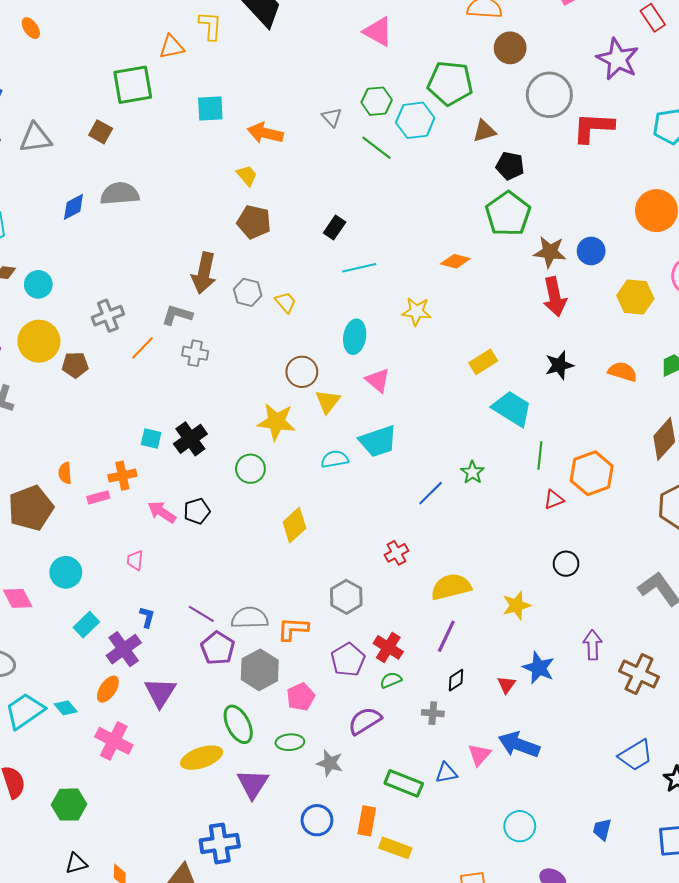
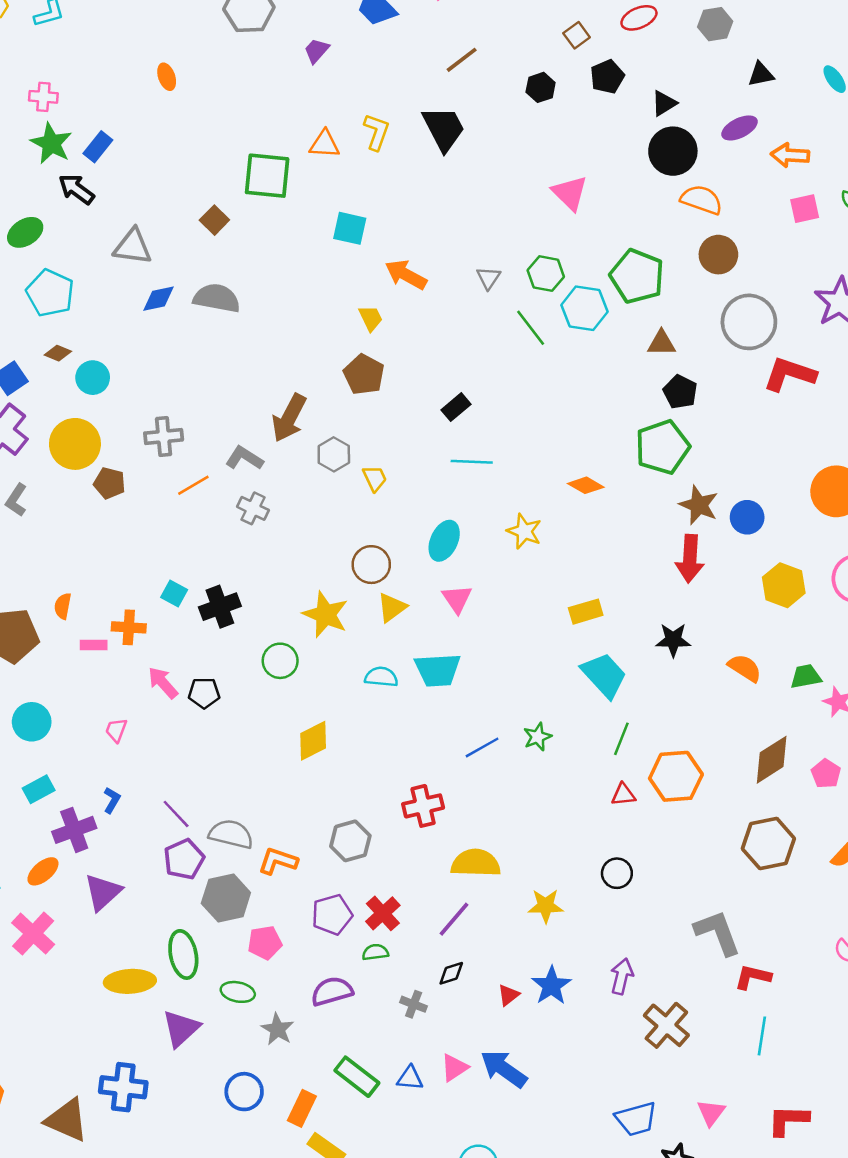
gray triangle: (35, 138) -> (133, 247), moved
red cross: (397, 553) -> (423, 806), size x1.4

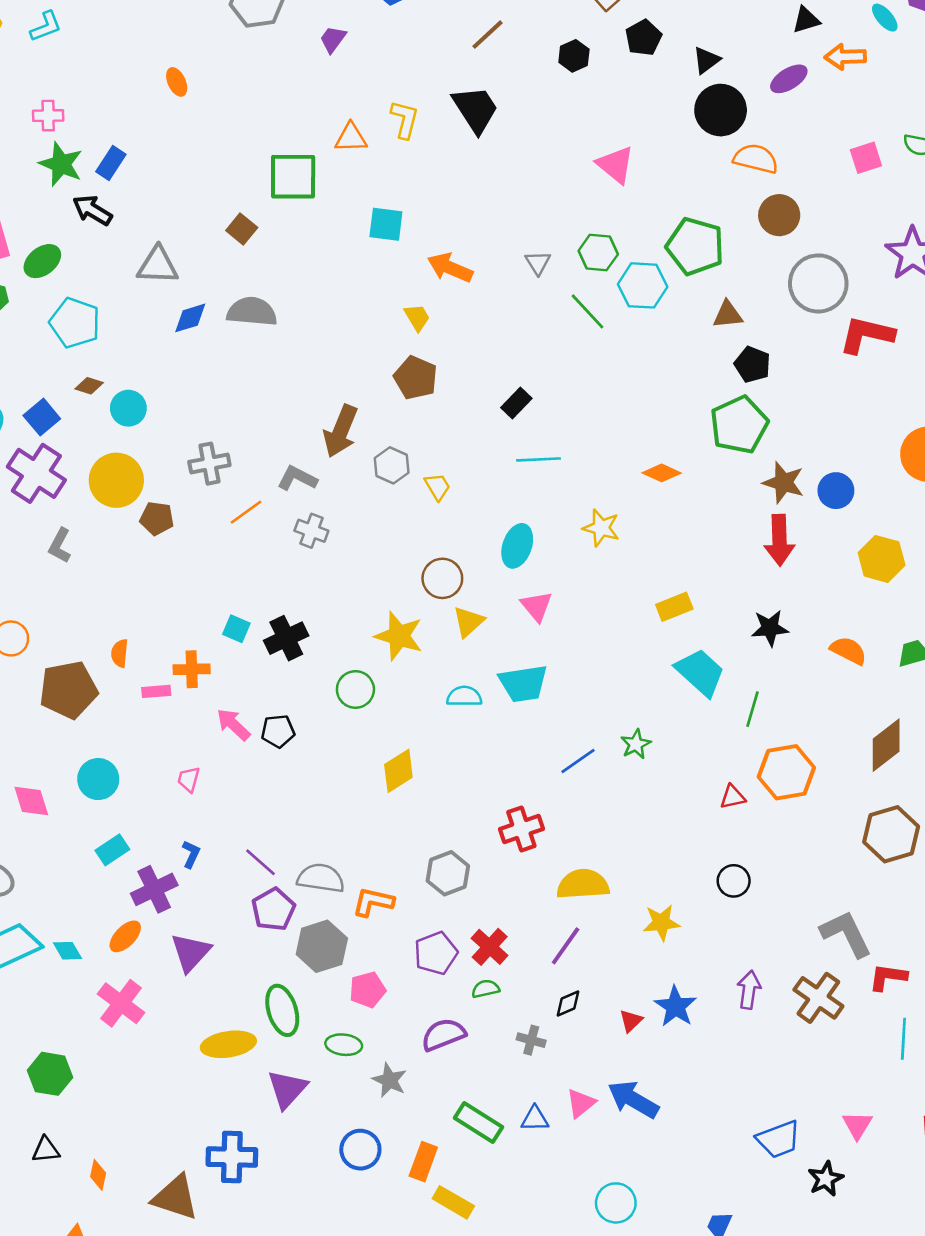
orange arrow: (790, 155) -> (845, 57), moved
green line: (621, 739) -> (753, 709), moved
brown cross: (666, 1025) -> (818, 998), moved

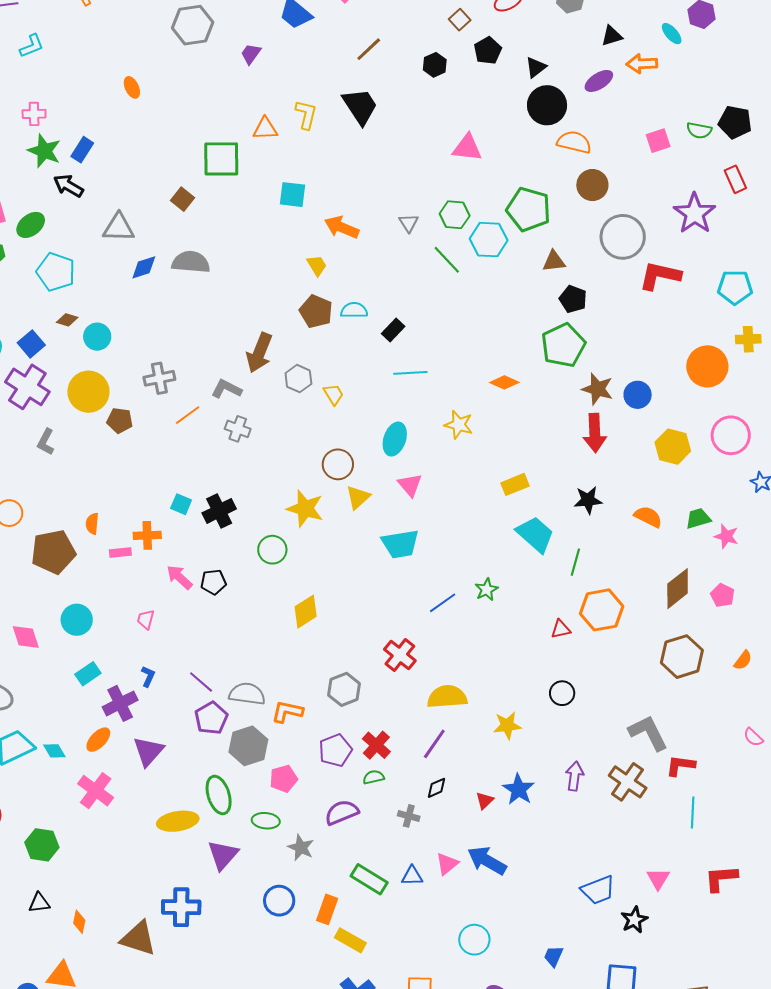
pink triangle: (616, 165) -> (467, 148), turned -32
cyan semicircle: (464, 696) -> (354, 310), moved
red cross: (521, 829) -> (400, 655), turned -32

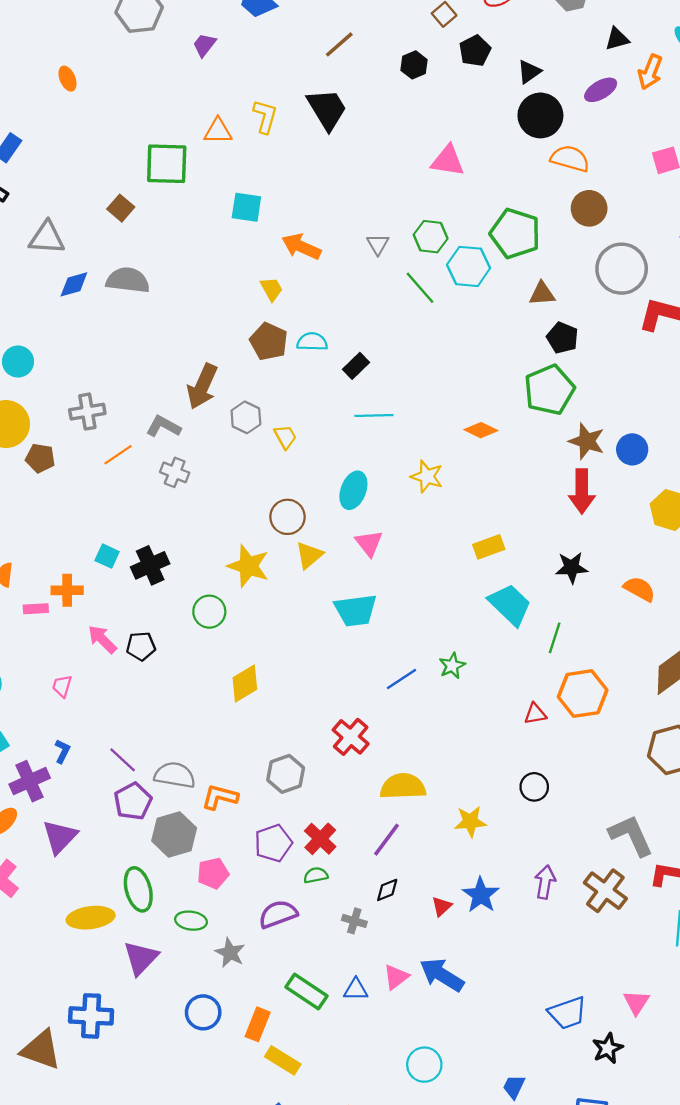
orange arrow: (642, 64) -> (650, 72), turned -68

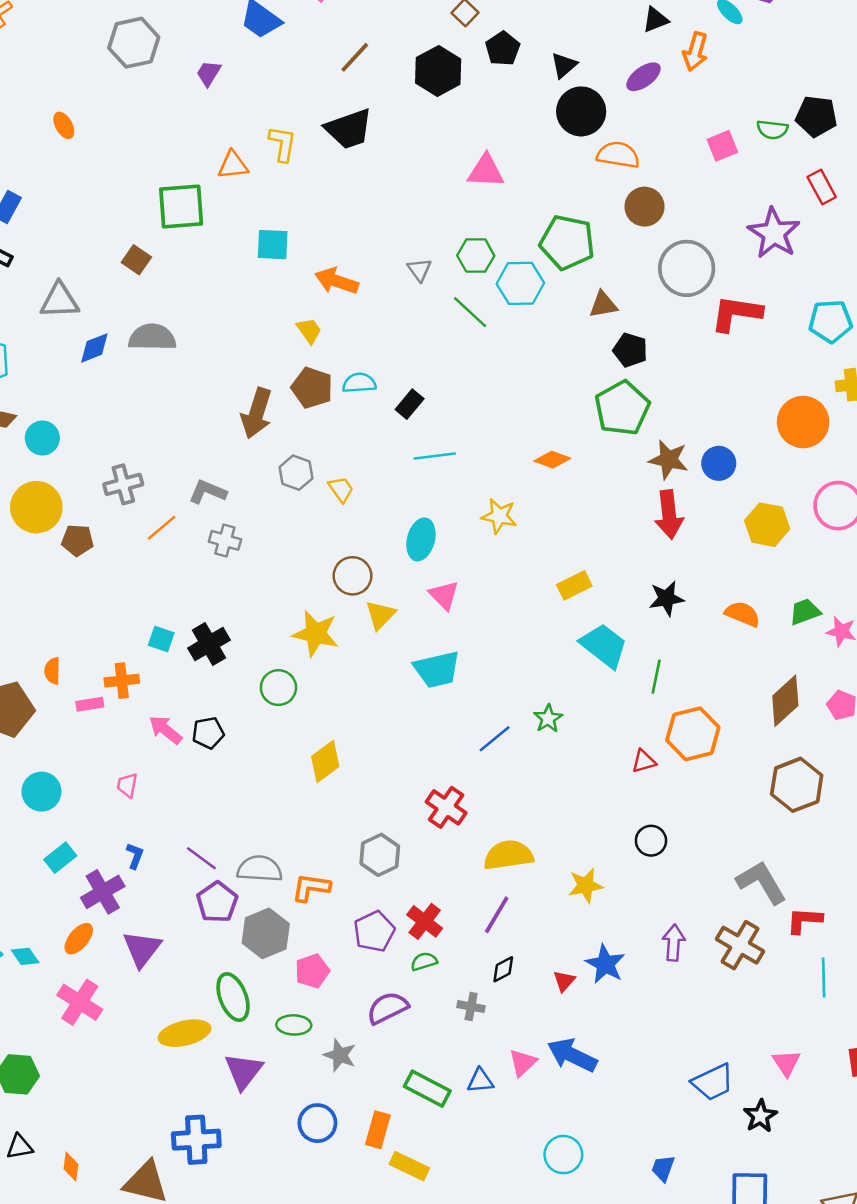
black hexagon: (414, 65) -> (438, 71), size x1.6
black trapezoid: (327, 109) -> (349, 129), turned 108
brown arrow: (202, 386) -> (257, 413), moved

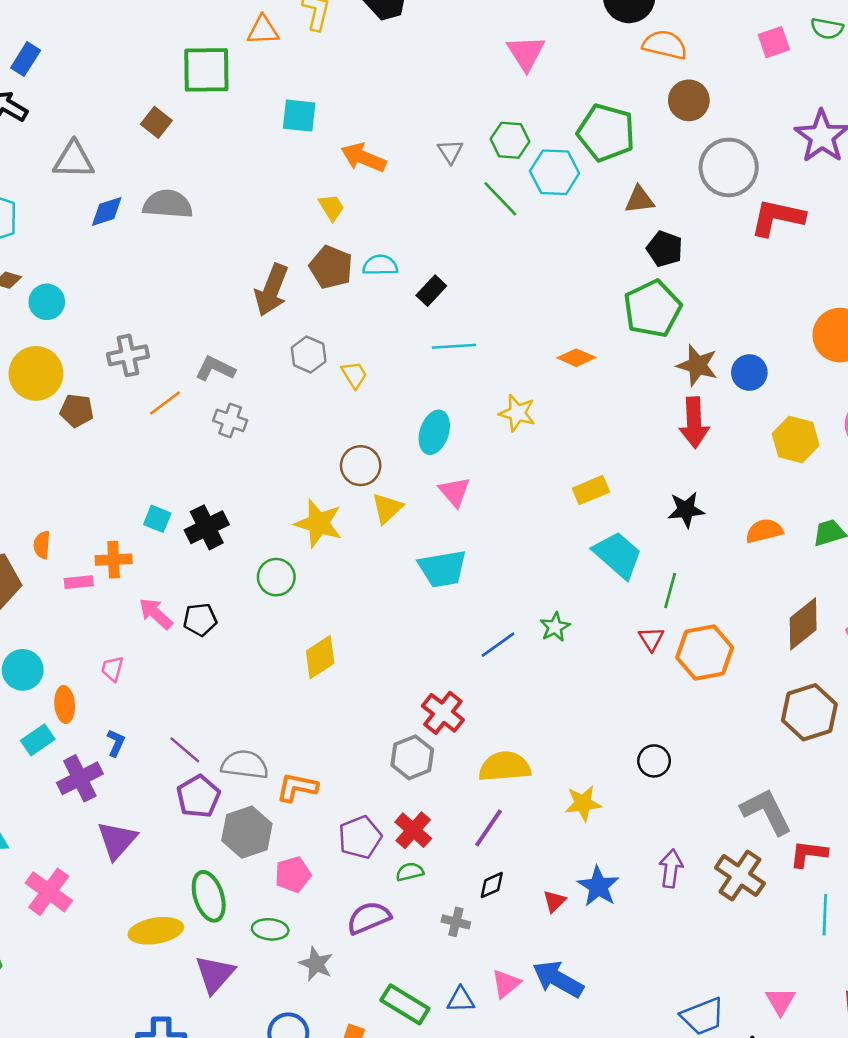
pink triangle: (486, 171) -> (526, 53), turned 51
orange semicircle: (743, 614) -> (764, 531), turned -40
red triangle: (644, 761) -> (651, 639), moved, turned -50
gray hexagon: (380, 855) -> (412, 757), moved
orange ellipse: (79, 939) -> (65, 704), moved, turned -48

